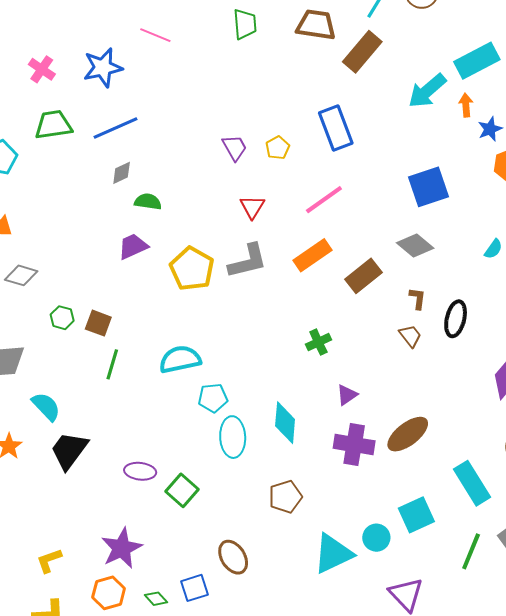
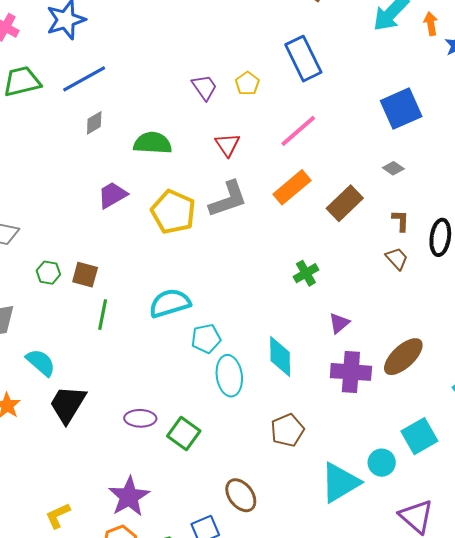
green semicircle: (148, 202) -> (153, 143), moved, size x1.4
gray diamond: (415, 246) -> (393, 168), size x0.6

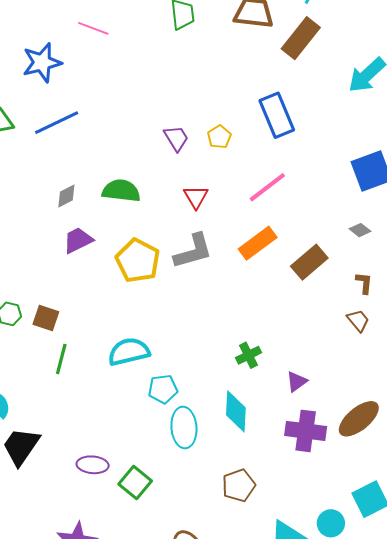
gray diamond: (94, 123) -> (66, 196), moved
green cross: (306, 273) -> (248, 355), moved

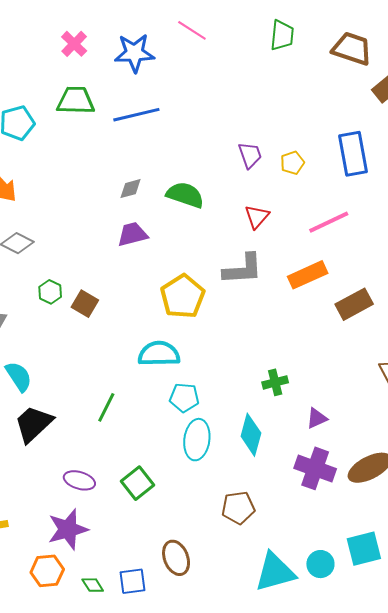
yellow pentagon: (138, 261) -> (183, 296), moved
green line: (61, 359) -> (106, 407), moved
purple ellipse: (93, 465) -> (79, 480), moved

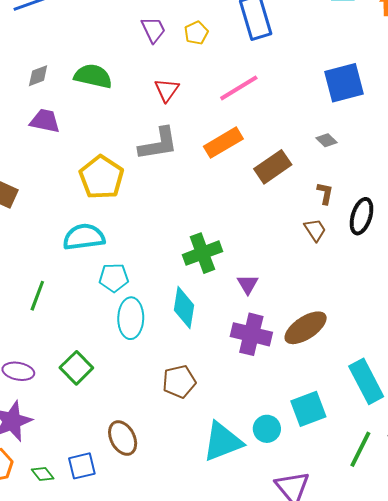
purple trapezoid: (132, 234) -> (45, 121), turned 32
green cross: (275, 382) -> (202, 253), size x1.5
purple triangle: (317, 418) -> (248, 284), turned -30

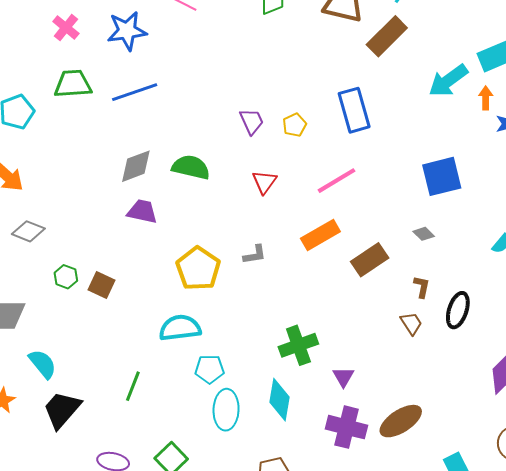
gray diamond: (38, 76) -> (136, 166), size x1.5
gray L-shape: (158, 144) -> (255, 255), moved, size x0.6

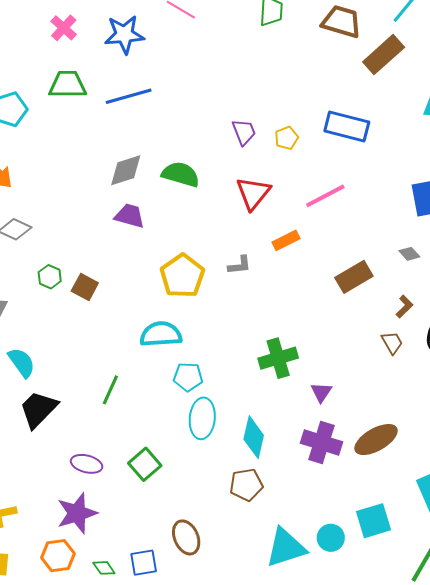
blue rectangle: (354, 110) -> (347, 126), turned -63
red triangle: (264, 182) -> (253, 193), size x1.4
orange rectangle: (320, 235) -> (286, 240), moved, size x0.7
brown L-shape: (422, 287) -> (404, 307), turned 30
cyan diamond: (279, 400) -> (254, 437), moved

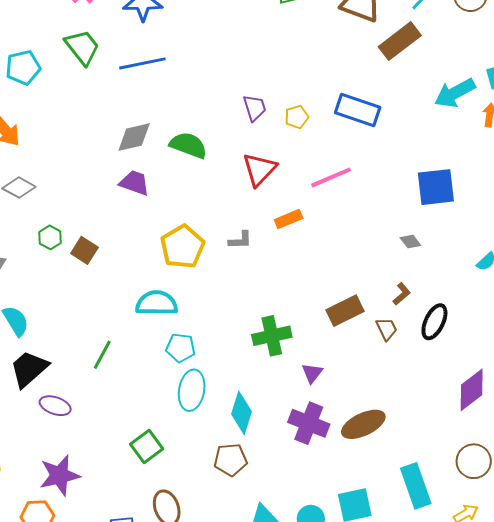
green trapezoid: (67, 85) -> (82, 47), turned 48
brown rectangle: (354, 277) -> (345, 311), moved
purple ellipse: (87, 464) -> (55, 406), moved
green square: (145, 464) -> (147, 446), moved

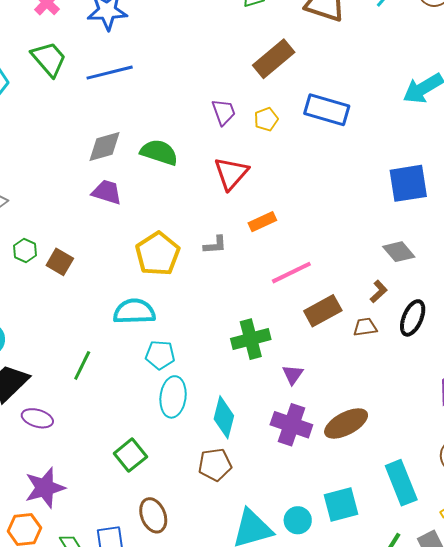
brown rectangle: (400, 41) -> (274, 59), moved
pink line: (331, 177) -> (291, 273), moved
gray diamond: (410, 242) -> (399, 252), moved, size x1.5
brown trapezoid: (387, 329) -> (365, 327), turned -70

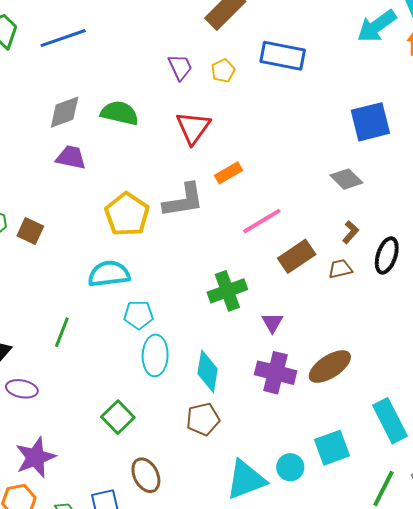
gray L-shape: (215, 245) -> (184, 200), size x1.8
gray diamond: (399, 252) -> (346, 179), moved

